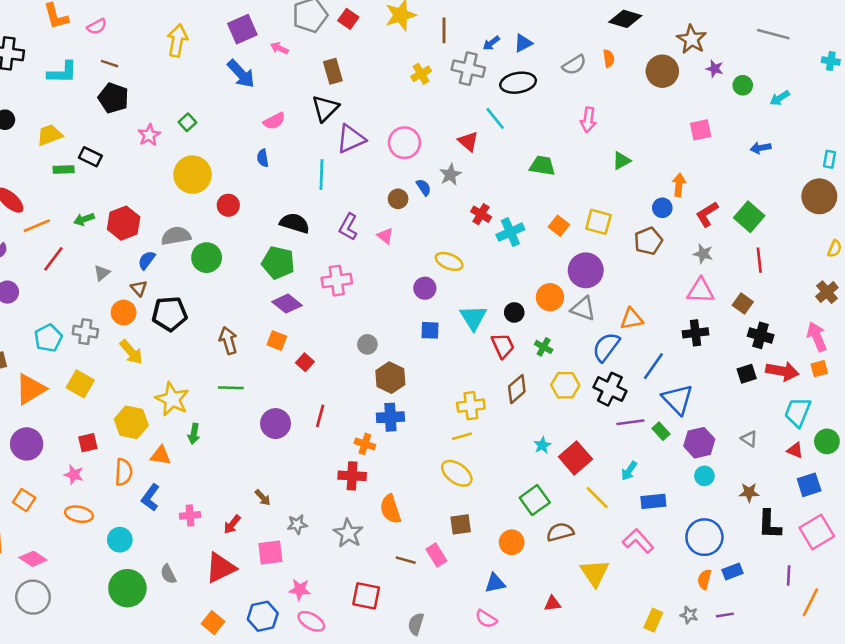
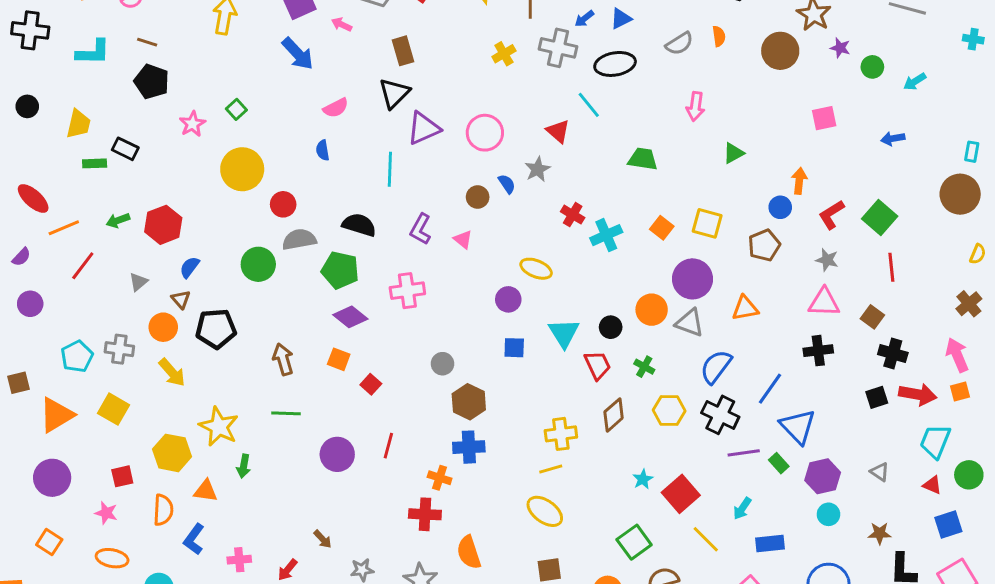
yellow trapezoid: (50, 135) -> (78, 124), turned 124
gray semicircle: (176, 236) -> (299, 239), moved
orange triangle: (632, 319) -> (745, 308), moved

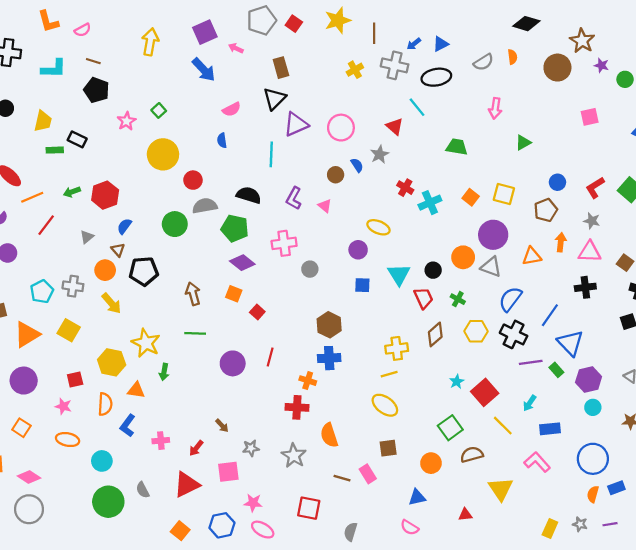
orange arrow: (799, 181) -> (561, 242), moved
gray circle: (442, 364) -> (310, 269), moved

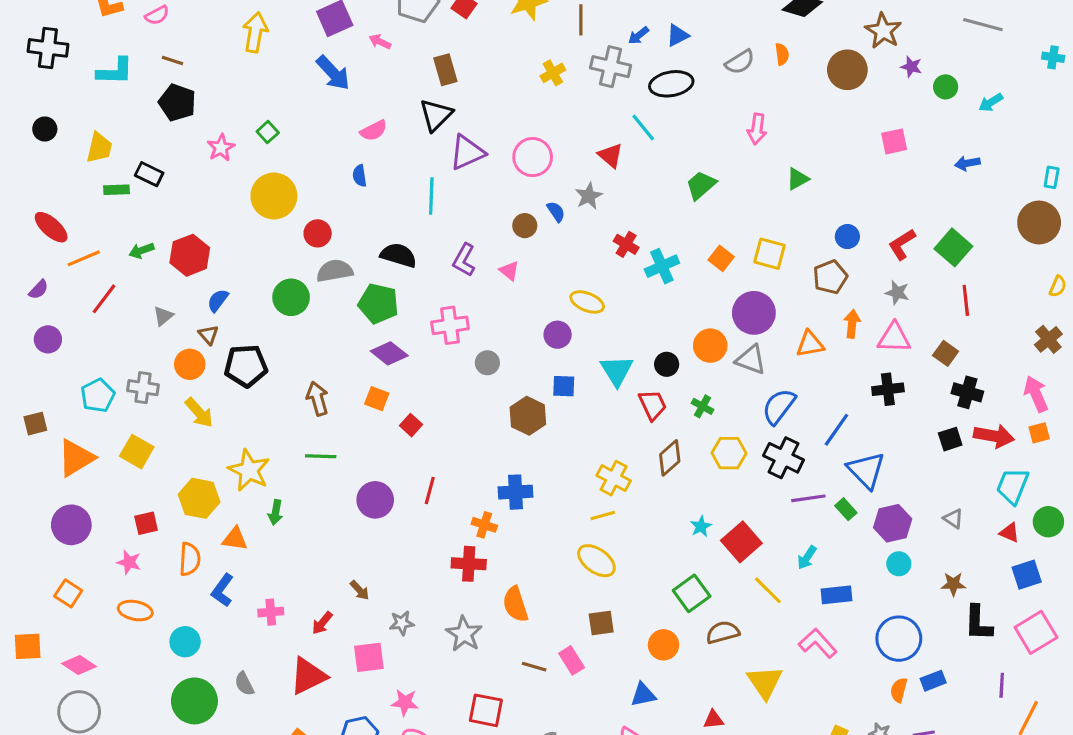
green trapezoid: (457, 147) -> (701, 185), turned -50
brown hexagon: (329, 325) -> (528, 416), moved
yellow cross: (397, 348) -> (614, 478), turned 35

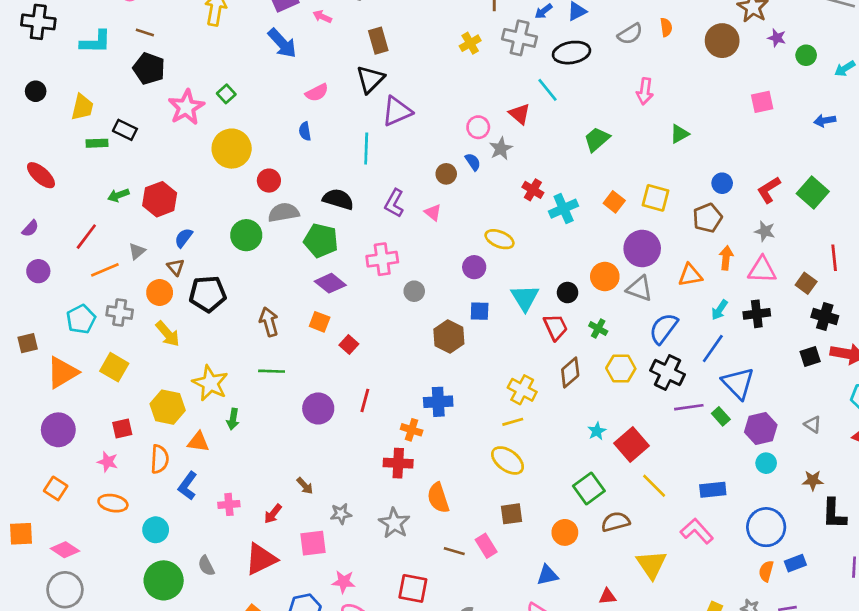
pink star: (221, 148) -> (186, 107), size x1.5
pink circle: (533, 157) -> (478, 127), moved, size x0.7
orange line: (84, 258) -> (105, 270), moved
red line: (966, 300) -> (834, 258), moved
cyan arrow: (807, 558) -> (719, 310), moved

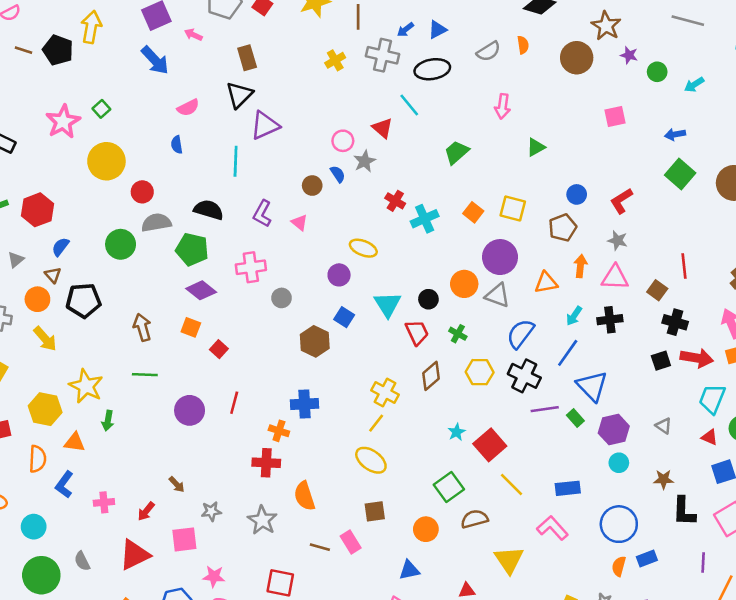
black pentagon: (149, 69) -> (58, 50), moved
green square: (813, 193) -> (680, 174), moved
blue square: (480, 311) -> (344, 317), turned 30
yellow line: (513, 422) -> (376, 423), turned -36

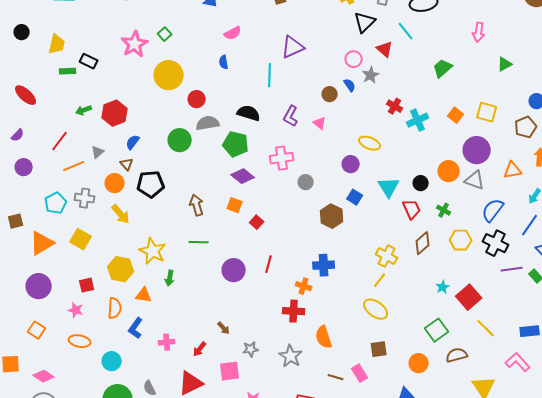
black triangle: (239, 95) -> (365, 22), moved

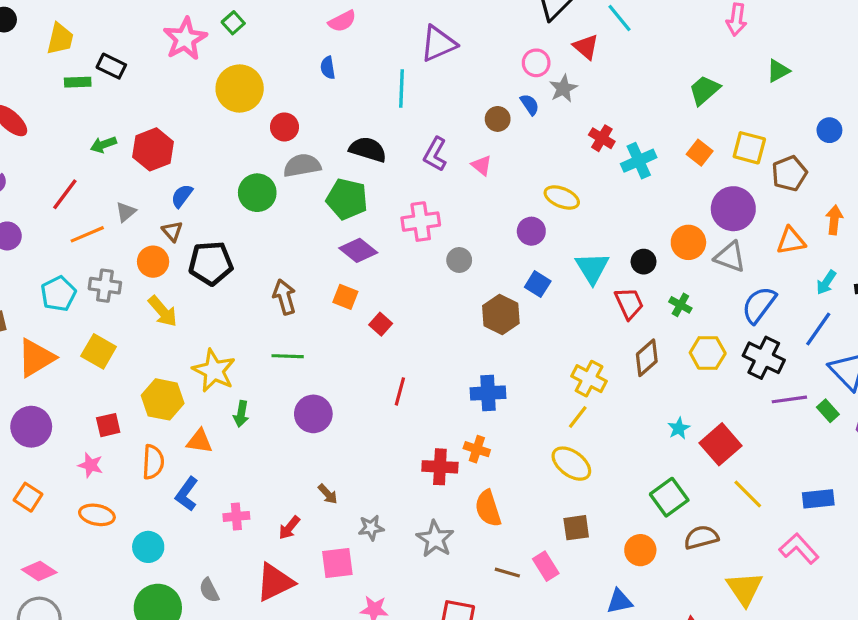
green trapezoid: (443, 68) -> (704, 90), moved
brown pentagon: (526, 127) -> (789, 173), moved
purple circle: (234, 270) -> (313, 414), moved
orange cross: (304, 286) -> (477, 449), moved

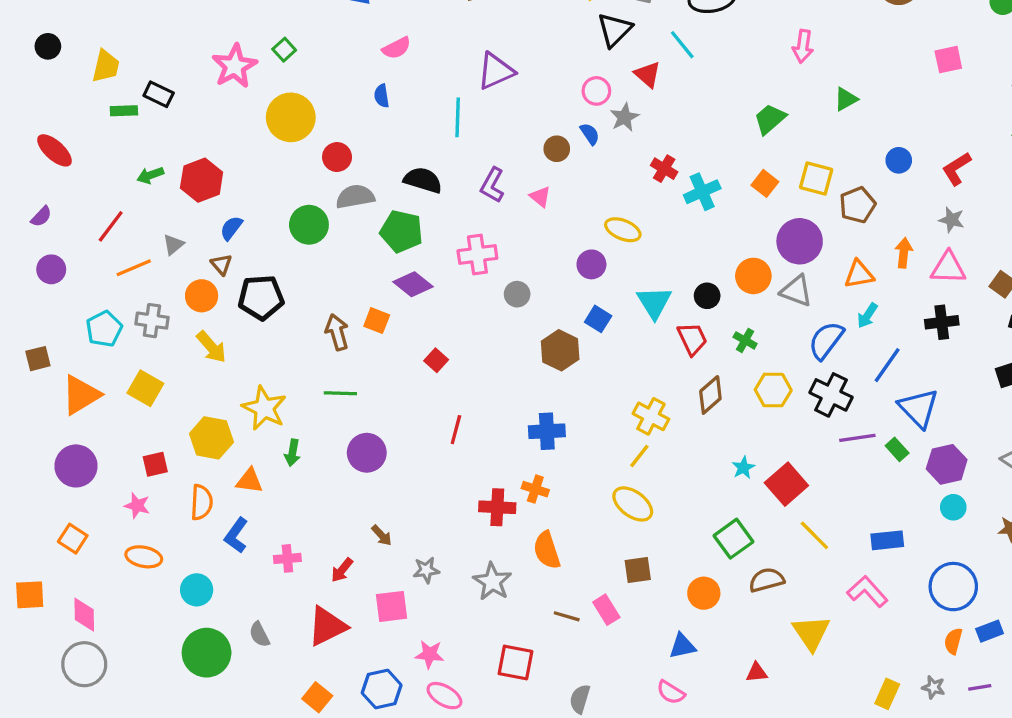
cyan arrow: (826, 282) -> (867, 316), moved
orange square: (345, 297) -> (377, 321), moved
pink diamond: (39, 571) -> (84, 615), turned 56

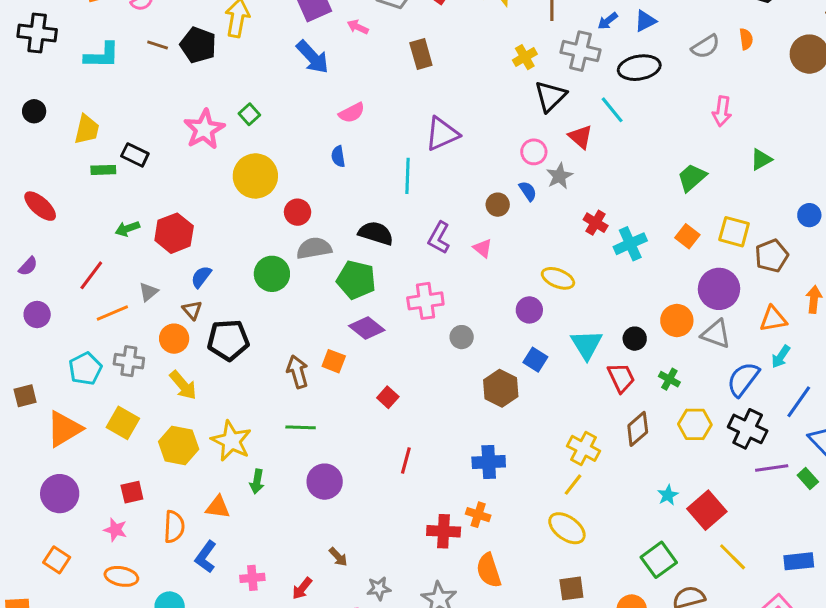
yellow hexagon: (211, 438) -> (179, 445), moved

